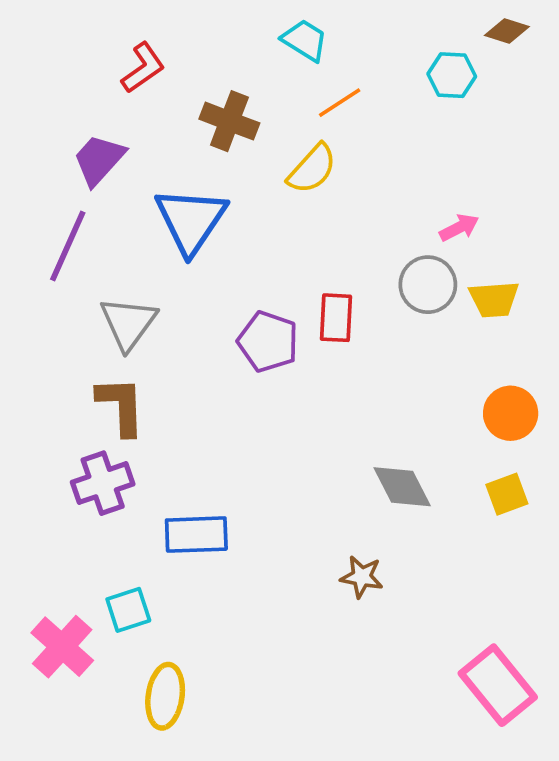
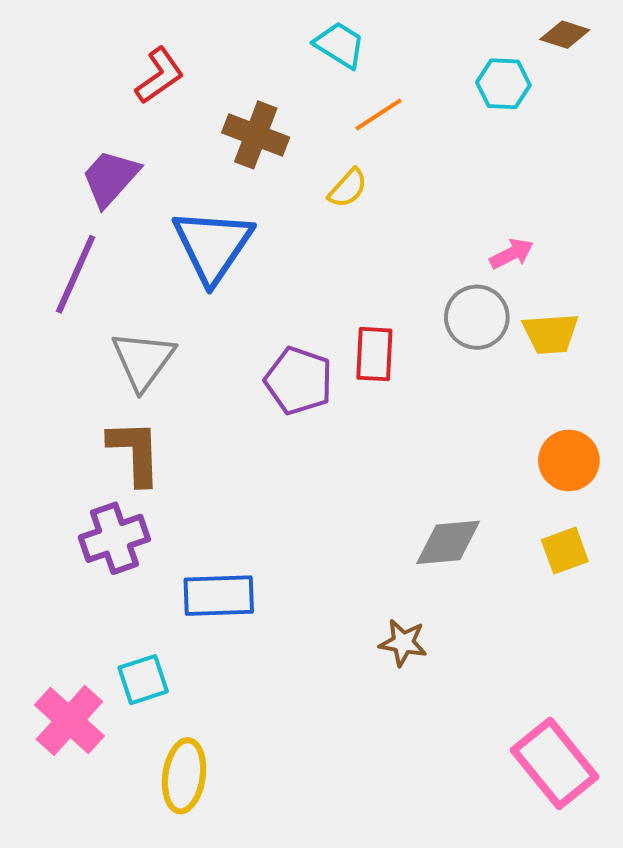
yellow semicircle: (312, 169) -> (348, 188), size x0.7
gray diamond: (402, 487) -> (448, 542), turned -68

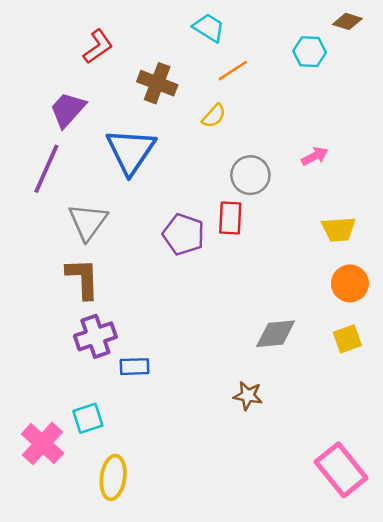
gray circle: (477, 317) -> (250, 175), moved
yellow trapezoid: (551, 334) -> (339, 229), moved
purple cross: (114, 538) -> (95, 336), moved
blue rectangle: (219, 596) -> (134, 367), size x0.7

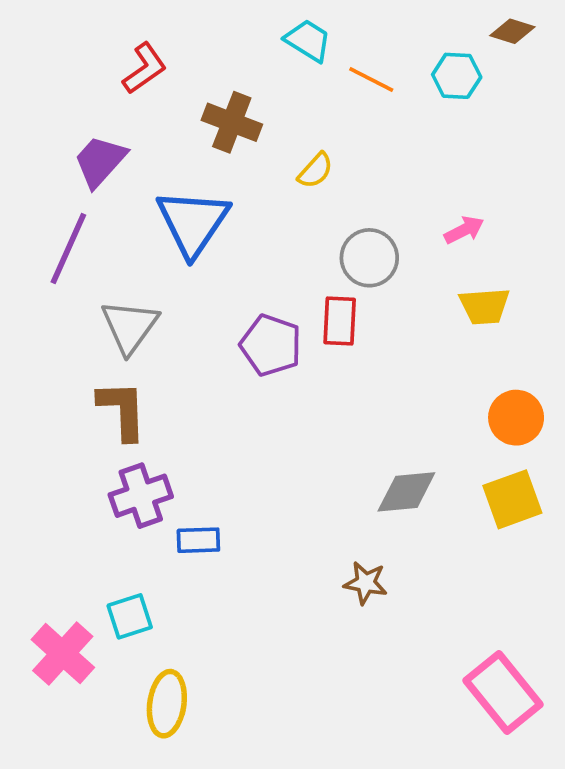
orange line: (233, 71) -> (371, 80), moved, turned 60
yellow trapezoid: (339, 229) -> (485, 306), moved
yellow square: (347, 339) -> (512, 499), size x1.4

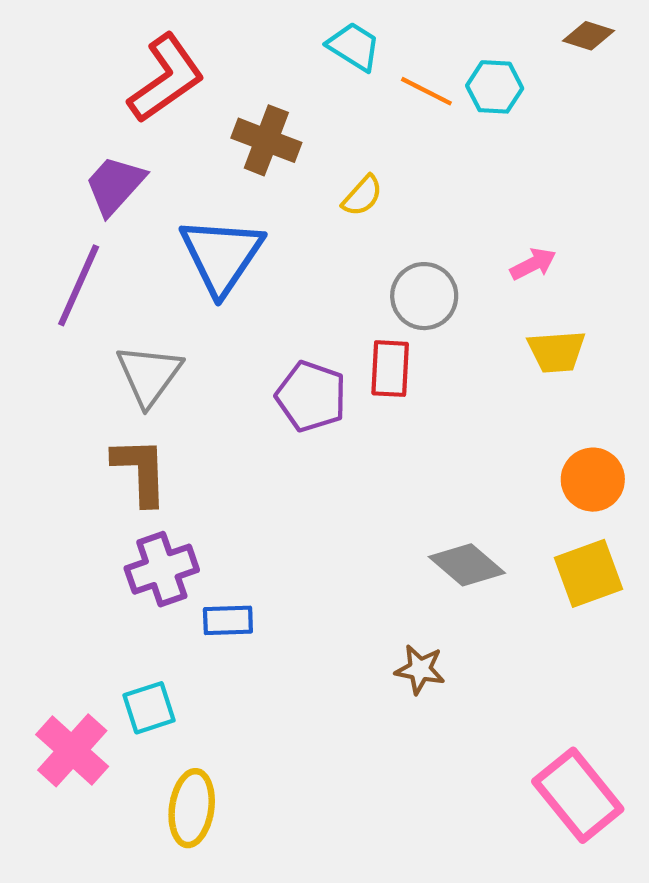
red L-shape: (145, 68) -> (166, 78), size x1.5
cyan hexagon: (457, 76) -> (495, 87), moved
gray diamond: (406, 492) -> (467, 565), turned 46

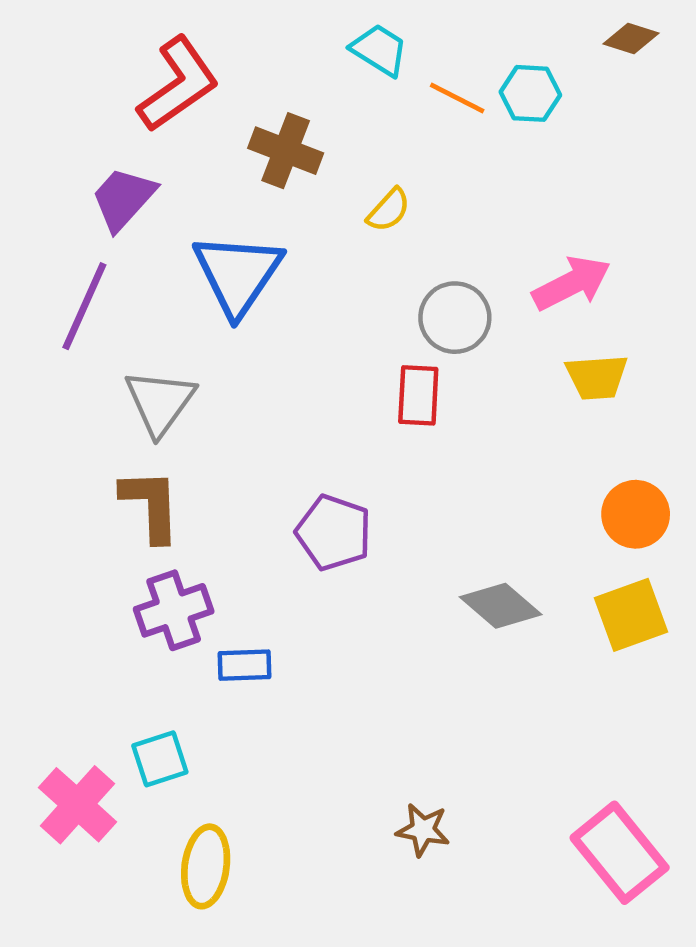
pink arrow: (533, 264) -> (572, 283), size x1.6
purple pentagon: (311, 396) -> (334, 533), moved
brown star: (420, 669) -> (423, 830), moved

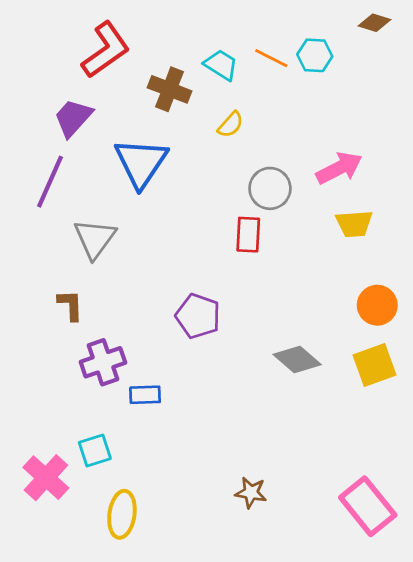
cyan trapezoid: (379, 50) -> (221, 65), moved
brown L-shape: (151, 505) -> (70, 305), moved, size x0.7

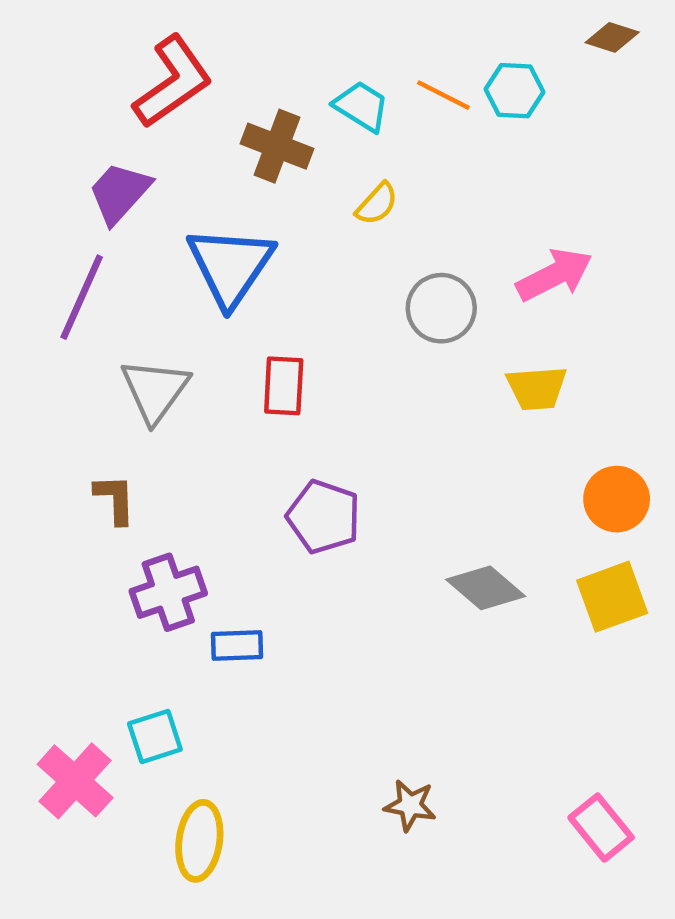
yellow trapezoid: (354, 224) -> (537, 388), moved
red rectangle: (248, 235) -> (284, 386), moved
pink rectangle: (368, 506) -> (601, 828), size x0.7

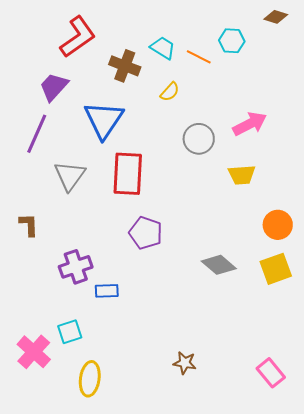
orange line: (443, 95) -> (199, 57), moved
red rectangle: (284, 386) -> (128, 174), size x1.6
brown L-shape: (115, 499) -> (29, 225), moved

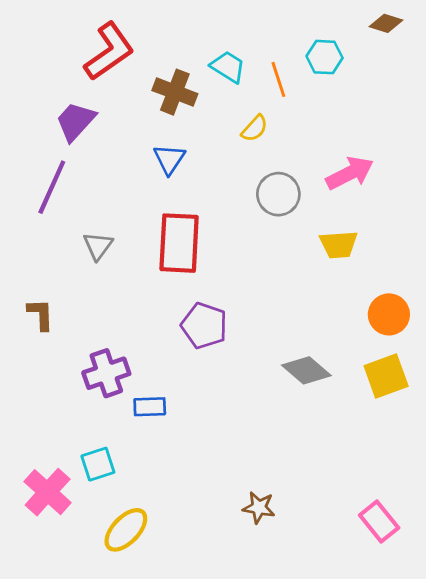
orange line: (199, 57) -> (278, 79), turned 45
yellow semicircle: (170, 92) -> (255, 128), moved
blue triangle: (104, 120) -> (169, 159), moved, size x0.6
gray triangle: (70, 176) -> (98, 246), size x0.7
yellow ellipse: (90, 379) -> (126, 530), turned 36

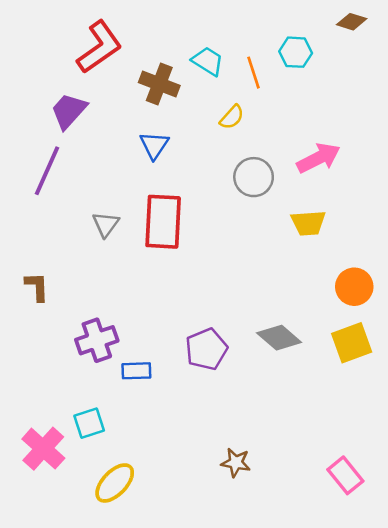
gray triangle: (98, 246) -> (106, 224), moved
purple pentagon: (204, 326) -> (206, 349), moved, turned 30

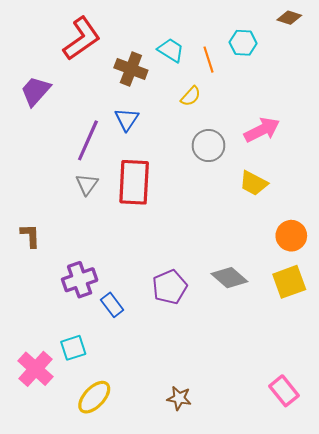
purple trapezoid: (69, 111) -> (36, 91), moved
purple line: (47, 171) -> (88, 140), moved
yellow trapezoid: (308, 223) -> (254, 183), turned 32
blue rectangle: (136, 371) -> (112, 305), turned 55
brown star: (236, 463) -> (179, 398), moved

